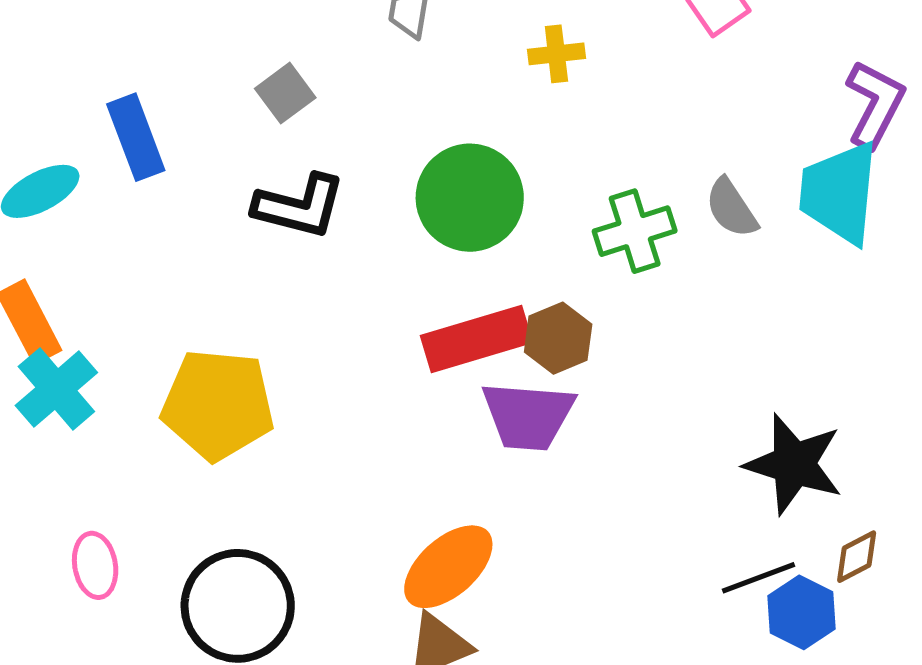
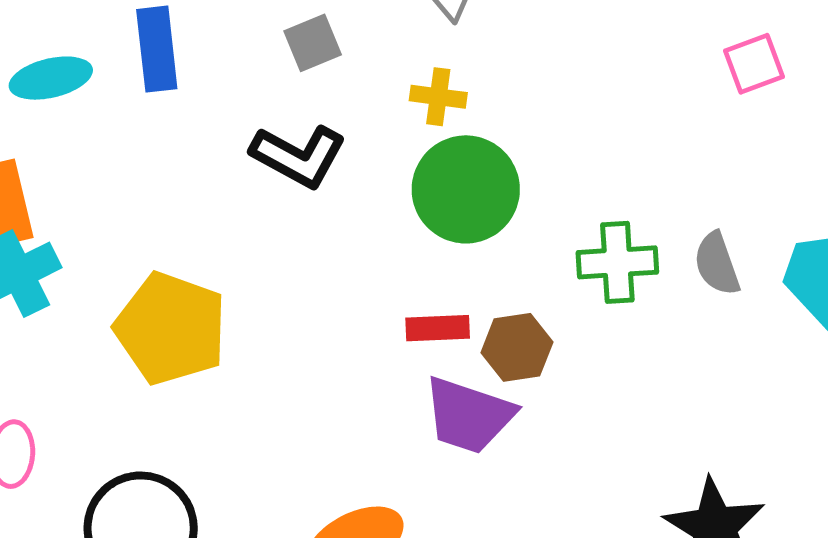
yellow cross: (556, 54) -> (438, 97), moved
red rectangle: (476, 339) -> (438, 328), size x0.6

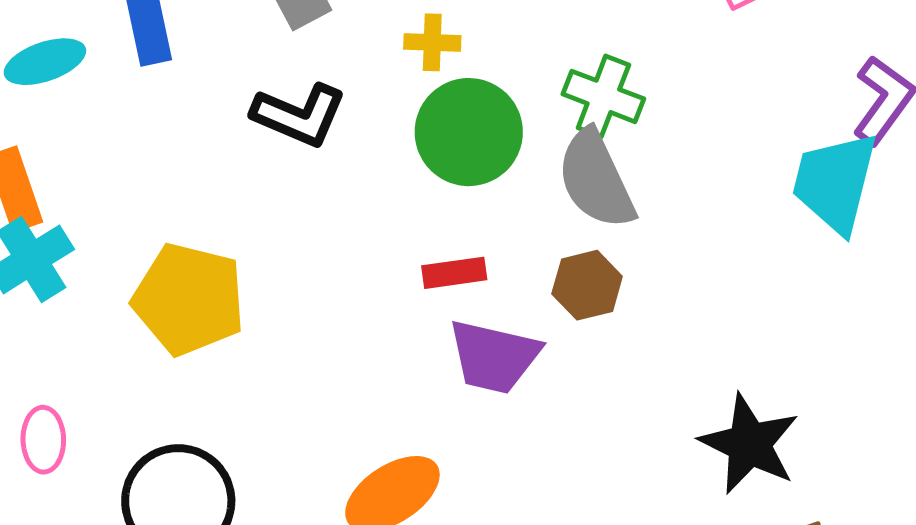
green cross: (617, 262) -> (603, 96), moved, turned 30
gray semicircle: (717, 264) -> (596, 179), moved, size x1.6
brown hexagon: (517, 347) -> (587, 285), moved

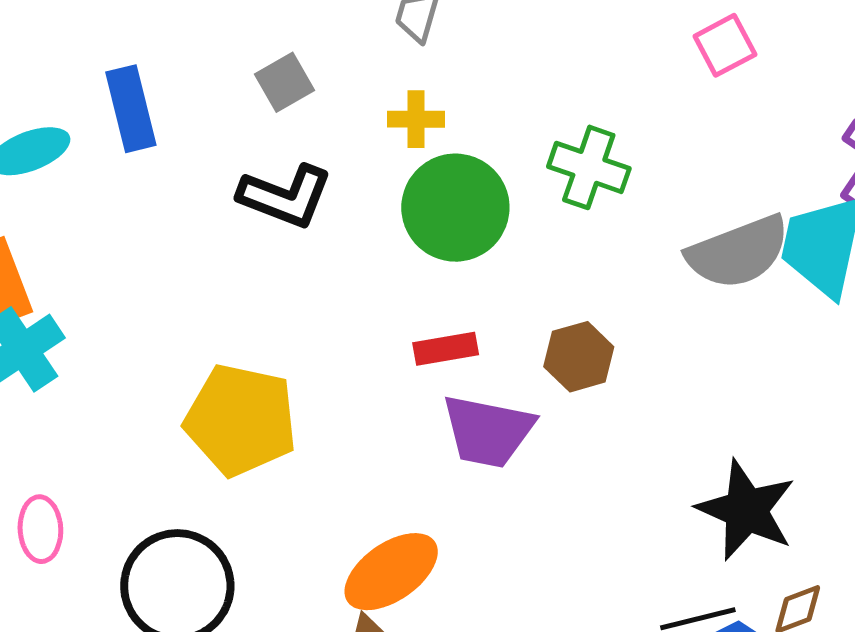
gray semicircle: (596, 179) -> (738, 252), moved, turned -84
yellow pentagon: (189, 299) -> (241, 420), moved

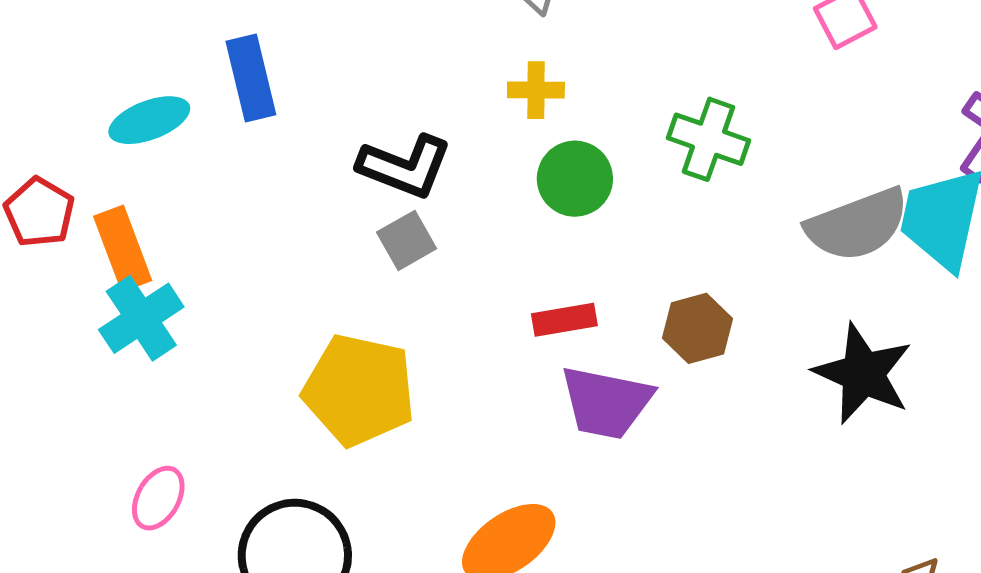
gray square: (284, 82) -> (407, 240), moved
green circle: (455, 208) -> (575, 179), size x0.7
black star: (746, 510) -> (863, 374), moved
pink ellipse: (40, 529) -> (158, 498), turned 32

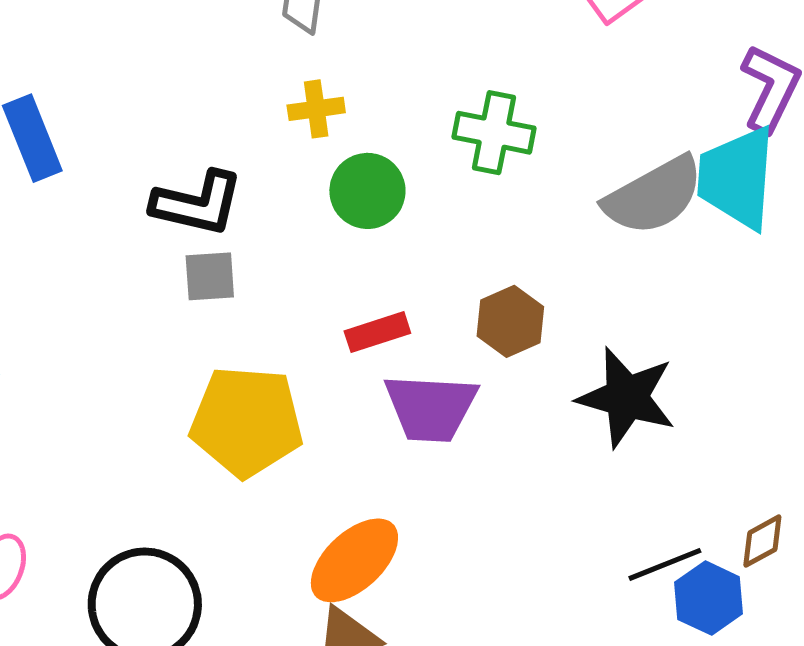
gray square: (407, 240) -> (210, 276), turned 34
black star: (863, 374) -> (627, 397), moved
yellow pentagon: (359, 390) -> (247, 421), moved

